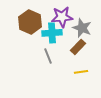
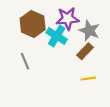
cyan cross: (52, 33) -> (57, 36), turned 36
gray line: (48, 56) -> (25, 61), moved

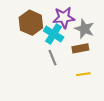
brown rectangle: (85, 51) -> (80, 48), turned 35
gray line: (25, 61) -> (53, 58), moved

